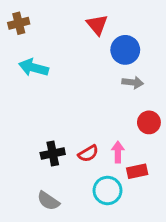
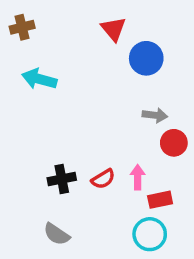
gray arrow: (133, 82) -> (155, 115), moved
cyan circle: (107, 190) -> (150, 234), moved

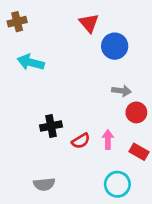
black cross: (62, 179) -> (51, 126), moved
red rectangle: (160, 200) -> (139, 152), moved, turned 42
gray semicircle: (57, 234) -> (44, 184), turned -40

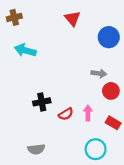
blue circle: (115, 46) -> (109, 37), moved

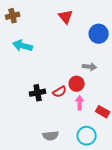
red circle: (111, 91) -> (77, 84), moved
red semicircle: (66, 114) -> (60, 92), moved
gray semicircle: (36, 149) -> (51, 136), moved

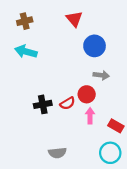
brown cross: (13, 16) -> (25, 21), moved
blue circle: (99, 34) -> (95, 46), moved
cyan circle: (87, 136) -> (110, 153), moved

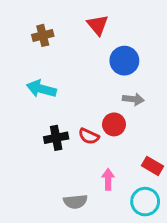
brown cross: (25, 21) -> (43, 35), moved
cyan arrow: (26, 52) -> (41, 89), moved
red semicircle: (67, 103) -> (89, 136), turned 56
pink arrow: (90, 116) -> (108, 179), moved

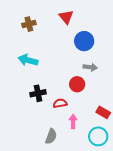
red semicircle: (89, 136) -> (60, 103), moved, turned 144
gray semicircle: (75, 202) -> (51, 136), turned -63

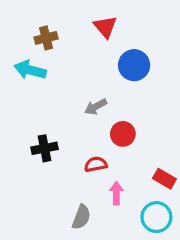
cyan arrow: (28, 60) -> (30, 70), moved
gray arrow: (90, 67) -> (96, 107), moved, turned 144
black cross: (38, 93) -> (45, 148), moved

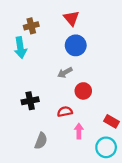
blue circle: (134, 65) -> (76, 45), moved
cyan arrow: (30, 70) -> (20, 48), turned -114
gray semicircle: (81, 217) -> (41, 141), moved

